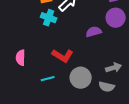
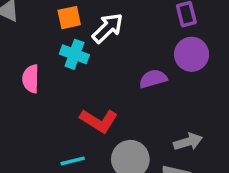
pink semicircle: (21, 58) -> (31, 79), moved

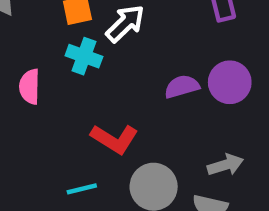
purple circle: (192, 54) -> (230, 82), moved

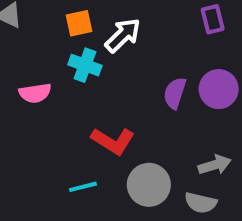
pink semicircle: (30, 87) -> (35, 93), turned -100
purple semicircle: (182, 87) -> (175, 93), turned -56

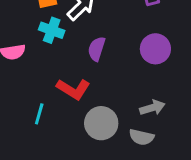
purple semicircle: (175, 93) -> (97, 49), moved
cyan line: (83, 187) -> (39, 114), moved, turned -60

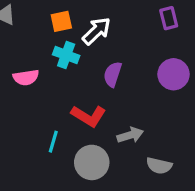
gray arrow: (152, 108) -> (130, 135), moved
gray circle: (101, 123) -> (92, 162), moved

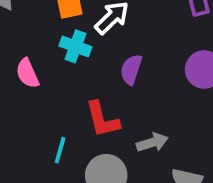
pink semicircle: (26, 77) -> (27, 73), turned 75
red L-shape: (89, 116) -> (102, 119), turned 44

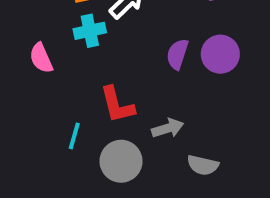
cyan cross: (75, 46) -> (90, 31), turned -32
purple semicircle: (131, 69) -> (177, 54), moved

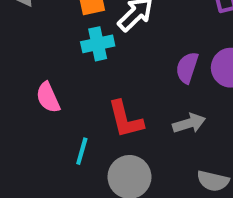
pink semicircle: (41, 58) -> (48, 97), moved
gray arrow: (168, 128) -> (189, 123), moved

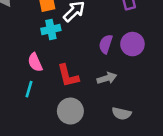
pink semicircle: (48, 97) -> (35, 62), moved
cyan line: (82, 151) -> (29, 89), moved

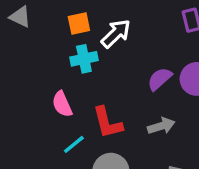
purple semicircle: (106, 44) -> (160, 79), turned 30
cyan line: (29, 89) -> (74, 144), moved, turned 35

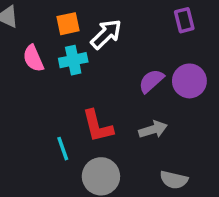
pink semicircle: (62, 104) -> (33, 58), moved
cyan line: (74, 144) -> (63, 149), turned -70

